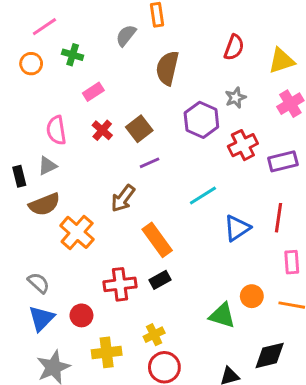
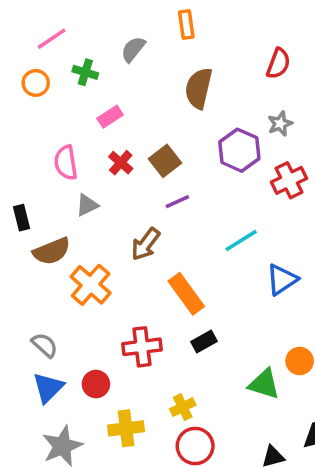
gray semicircle: (126, 35) -> (133, 49), moved
gray triangle: (47, 166) -> (87, 205), moved
black rectangle: (160, 280) -> (204, 342), moved

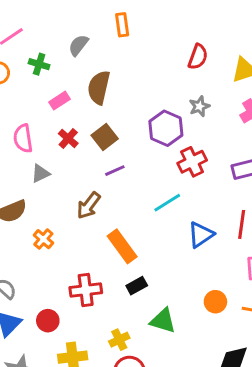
brown semicircle: (199, 88) -> (99, 87), moved
red cross: (289, 180) -> (192, 162), moved
orange cross: (91, 285) -> (43, 239), size x0.6
green triangle: (264, 384) -> (163, 321), moved

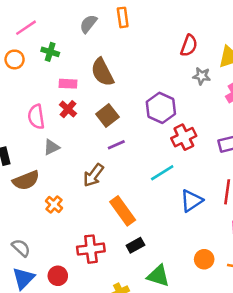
gray semicircle: (78, 45) -> (88, 24), moved
brown semicircle: (99, 87) -> (102, 72), turned -40
pink rectangle: (59, 101) -> (68, 84), turned 36
gray star: (199, 106) -> (202, 76), moved, turned 30
red cross: (68, 138) -> (68, 109), moved

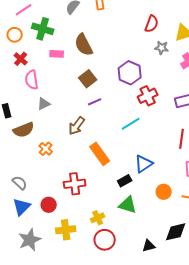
green cross: (50, 52) -> (43, 29), size x1.5
red cross: (68, 109) -> (21, 59), moved
blue triangle: (191, 201) -> (144, 164), moved
black rectangle: (135, 245) -> (125, 181), moved

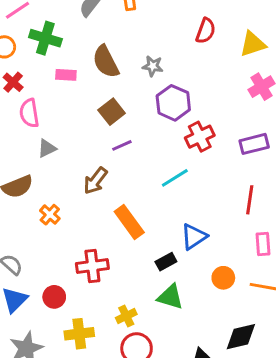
gray star: (162, 48) -> (153, 66), moved

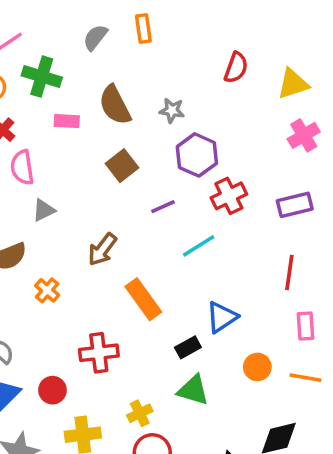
purple line: (122, 145) -> (163, 207), moved

